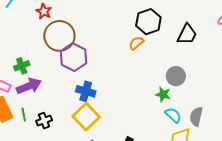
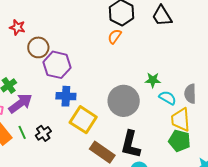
black trapezoid: (187, 34) -> (162, 16), turned 135
brown circle: (59, 36) -> (38, 47), size x0.7
gray circle: (176, 76) -> (124, 101), moved, size x1.6
blue cross: (86, 91) -> (66, 96), moved

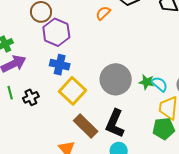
orange semicircle: (115, 36) -> (103, 13), moved
green star: (153, 80) -> (147, 82), moved
green pentagon: (180, 141) -> (164, 129), turned -30

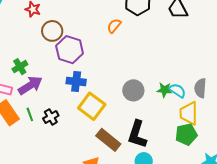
gray circle: (116, 79) -> (133, 90), size x0.7

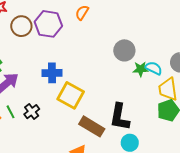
purple hexagon: (70, 50) -> (48, 24), moved
gray circle: (133, 90) -> (124, 50), moved

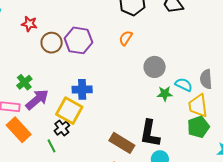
orange semicircle: (82, 13) -> (126, 38), moved
green star: (140, 69) -> (165, 94), moved
yellow square: (71, 95) -> (69, 111), moved
green line: (11, 112) -> (51, 146), moved

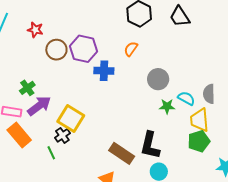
blue cross: (82, 89) -> (104, 71), moved

